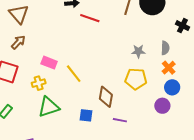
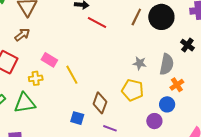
gray semicircle: (165, 48) -> (167, 64), size x1.5
orange cross: (169, 68) -> (177, 85), moved
green triangle: (49, 107) -> (25, 103), moved

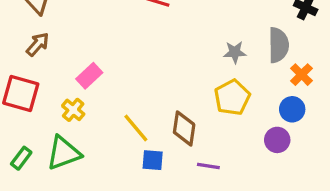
pink rectangle: (49, 60) -> (89, 76), turned -63
yellow line: (72, 75) -> (136, 128), moved
yellow cross: (36, 78) -> (73, 110), turned -32
yellow pentagon: (133, 90) -> (232, 97), turned -30

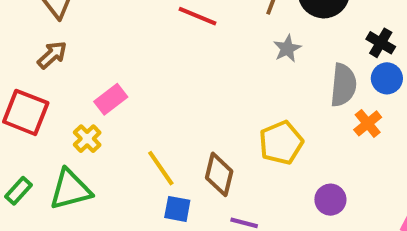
gray star: (235, 52) -> (287, 49), moved, turned -30
blue circle: (292, 109) -> (387, 78), moved

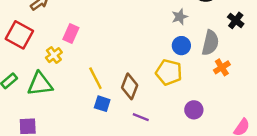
blue circle: (387, 78) -> (181, 46), moved
pink rectangle: (111, 99) -> (71, 33), turned -36
yellow pentagon: (281, 143) -> (169, 72), turned 30

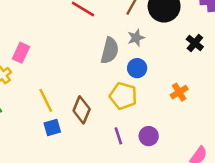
gray semicircle: (210, 43) -> (110, 51), moved
blue square: (102, 104) -> (52, 127), turned -35
purple line: (141, 117) -> (118, 136), moved, turned 49

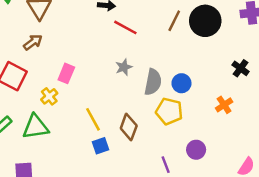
gray star: (136, 38) -> (124, 67), moved
black cross: (195, 43) -> (241, 68), moved
gray semicircle: (110, 51) -> (153, 82), moved
purple line: (118, 136) -> (166, 165), moved

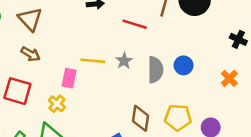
red line: (125, 27) -> (135, 24), moved
brown arrow: (33, 42) -> (30, 54), turned 78
yellow pentagon: (169, 111) -> (178, 118), moved
yellow line: (93, 119) -> (93, 61), moved, turned -45

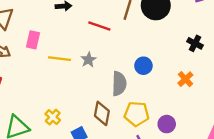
gray semicircle: (155, 70) -> (119, 84), moved
pink rectangle: (69, 78) -> (33, 40), moved
yellow cross: (57, 104) -> (53, 117), moved

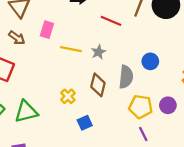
brown diamond: (102, 113) -> (98, 85), moved
yellow cross: (53, 117) -> (68, 96), moved
purple circle: (167, 124) -> (168, 105), moved

